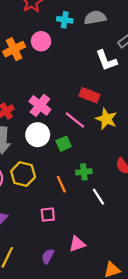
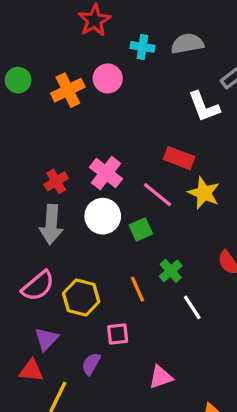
green cross: (84, 172) -> (171, 271), turned -35
yellow hexagon: (23, 174) -> (81, 297), moved
purple semicircle: (48, 256) -> (91, 364), moved

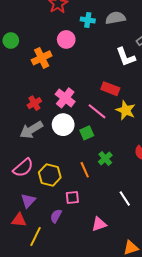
orange cross: (68, 90) -> (42, 58), moved
gray arrow: (51, 224) -> (31, 130), turned 55
white line: (192, 307) -> (125, 199), moved

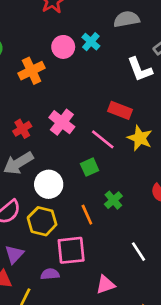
cyan cross: (88, 20) -> (91, 42), moved, turned 32
white circle: (63, 125) -> (49, 184), moved
pink square: (72, 197) -> (71, 250), size x1.6
purple semicircle: (56, 216) -> (50, 274), turned 56

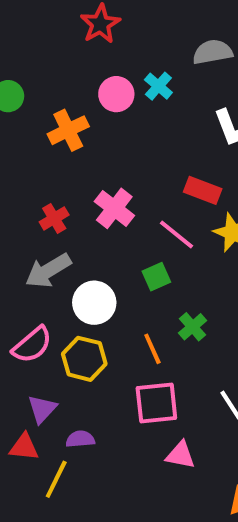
pink square: (71, 250) -> (156, 403), moved
purple semicircle: (50, 274) -> (80, 439), moved
pink triangle: (105, 285) -> (181, 455), turned 30

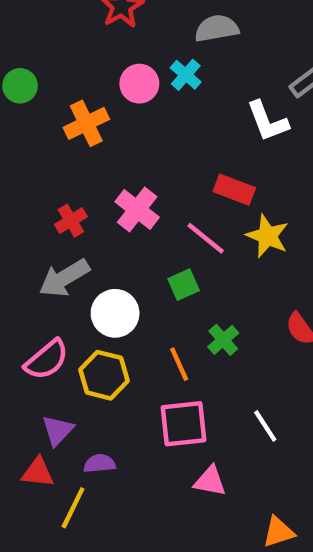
gray semicircle: (213, 52) -> (217, 28), moved

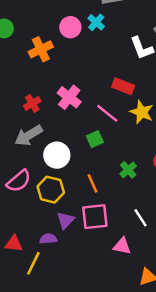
green cross: (223, 340) -> (128, 170), moved
purple triangle: (58, 430) -> (65, 220), moved
pink triangle: (210, 481) -> (122, 246), moved

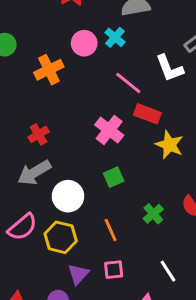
pink cross: (69, 97) -> (109, 130), moved
pink line: (107, 113) -> (128, 83), moved
pink square: (95, 217) -> (114, 270), size x0.6

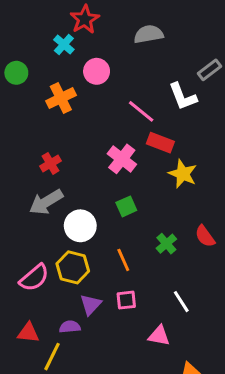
cyan cross: (115, 37) -> (64, 45), moved
pink semicircle: (22, 227) -> (34, 278), moved

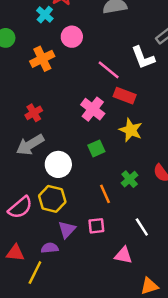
yellow star: (183, 174) -> (131, 130), moved
orange line: (123, 260) -> (105, 194), moved

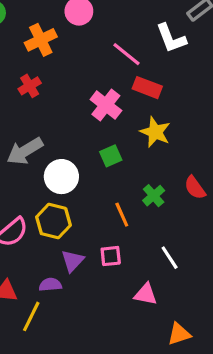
red cross: (34, 113) -> (30, 86), moved

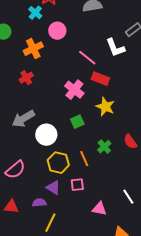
yellow hexagon: (53, 221) -> (58, 163), moved
white line: (170, 258) -> (128, 197), moved
purple triangle: (73, 261) -> (53, 188), turned -42
yellow line: (31, 316) -> (50, 223), moved

